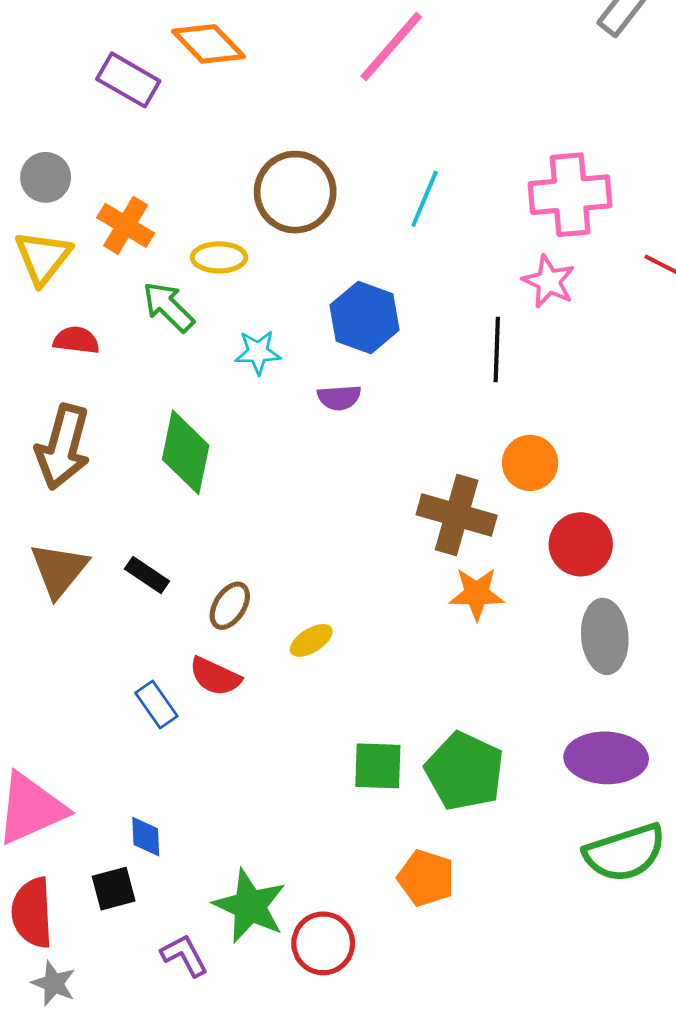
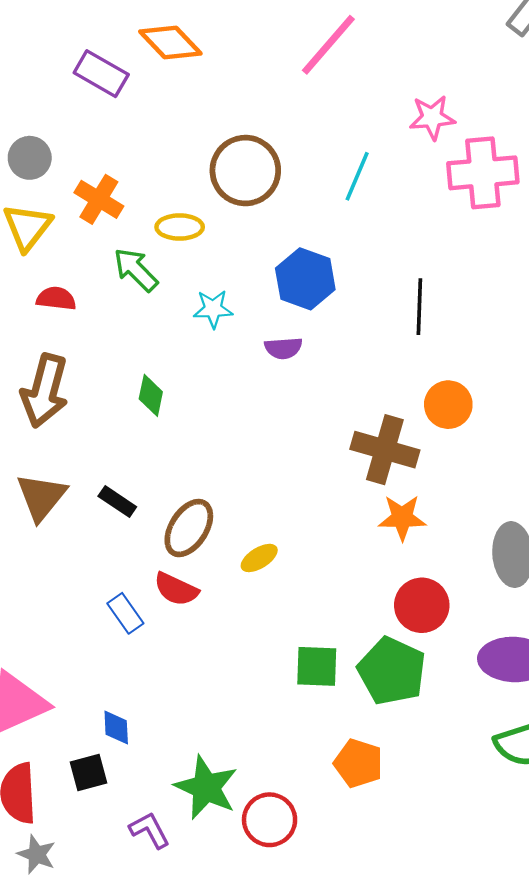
pink star: (549, 281) -> (432, 117), moved, turned -30
green diamond: (186, 452) -> (151, 395), size x0.6
red circle: (581, 544) -> (422, 605), moved
brown ellipse: (230, 606) -> (189, 528), size x1.4

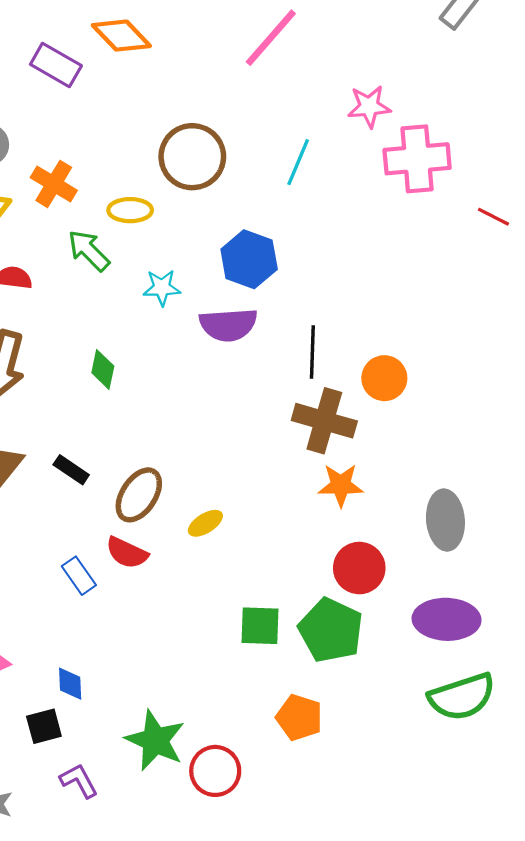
black line: (419, 307) -> (312, 352), moved
purple semicircle: (283, 348) -> (228, 325), size x1.6
purple L-shape: (150, 830) -> (79, 781), moved

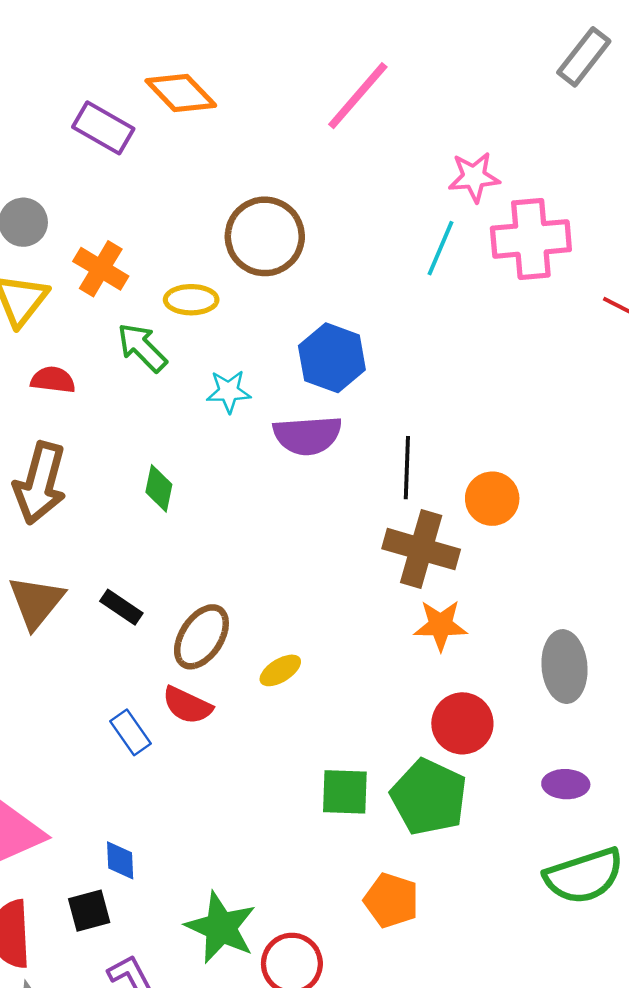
cyan line: (298, 162) -> (440, 248), moved
purple ellipse: (447, 619) -> (566, 784), size x0.6

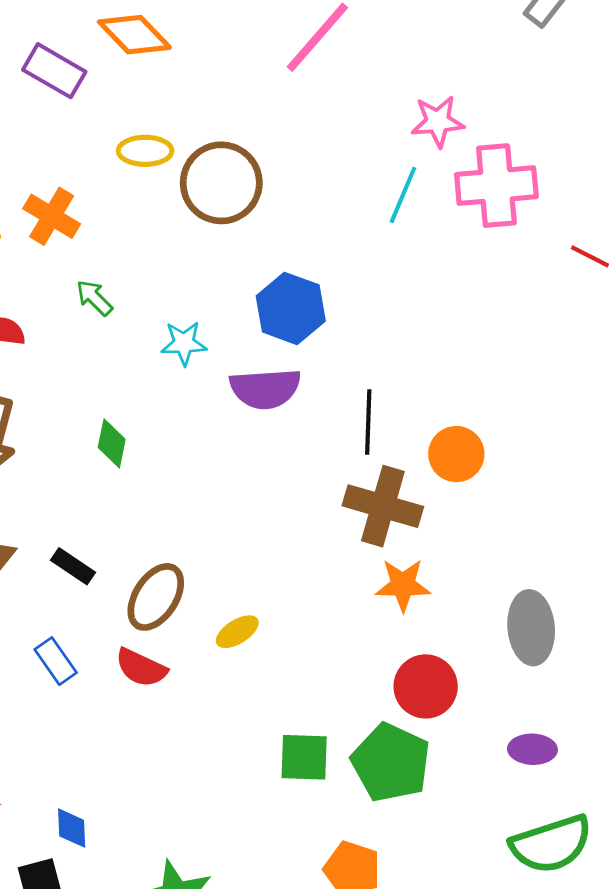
yellow ellipse: (191, 300) -> (145, 151), moved
green arrow: (142, 347) -> (94, 298), size x0.7
blue rectangle: (130, 732) -> (56, 661), moved

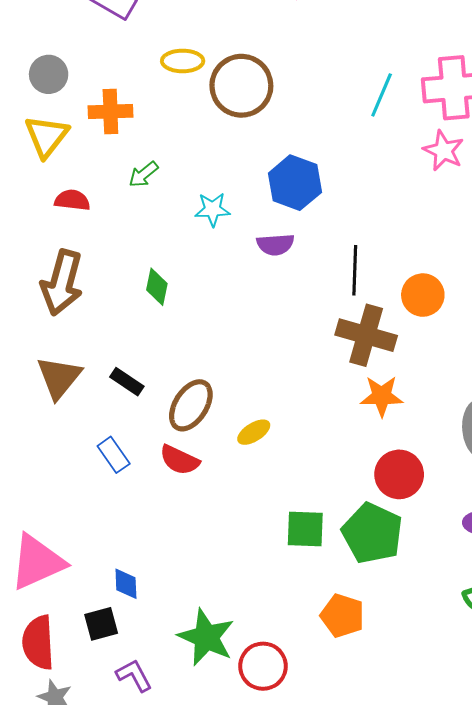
pink star: (438, 121) -> (443, 151), moved, turned 30
orange cross: (52, 216) -> (110, 111), turned -33
green arrow: (94, 298) -> (143, 174), turned -84
purple semicircle: (265, 389) -> (275, 244), size x0.7

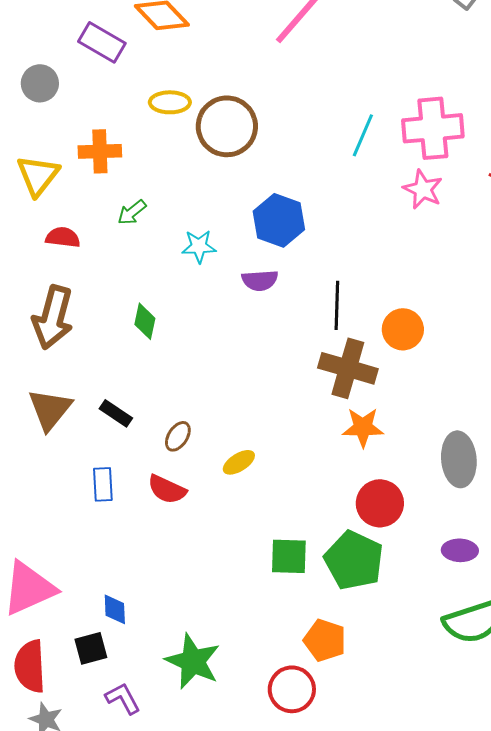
gray circle: (49, 74) -> (40, 83), moved
brown ellipse: (191, 405) -> (178, 436), size x0.6
blue rectangle: (114, 455) -> (103, 484), turned 32
red circle: (263, 666) -> (292, 689), moved

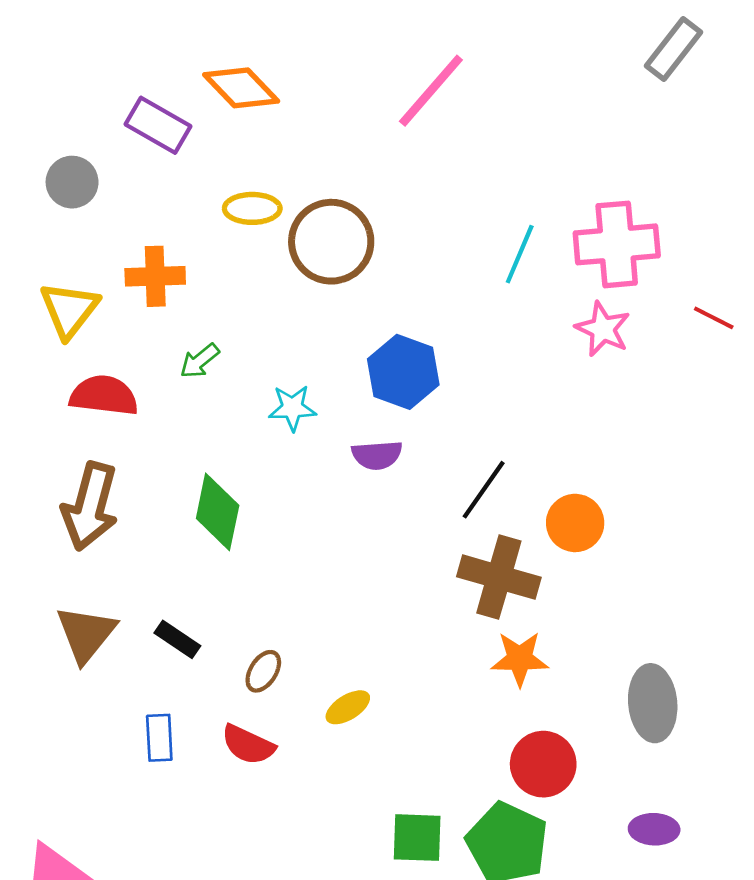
red semicircle: (63, 237) -> (104, 395), size x1.4
black line: (337, 305) -> (484, 490), turned 33
green diamond: (145, 321) -> (218, 512), size x1.5

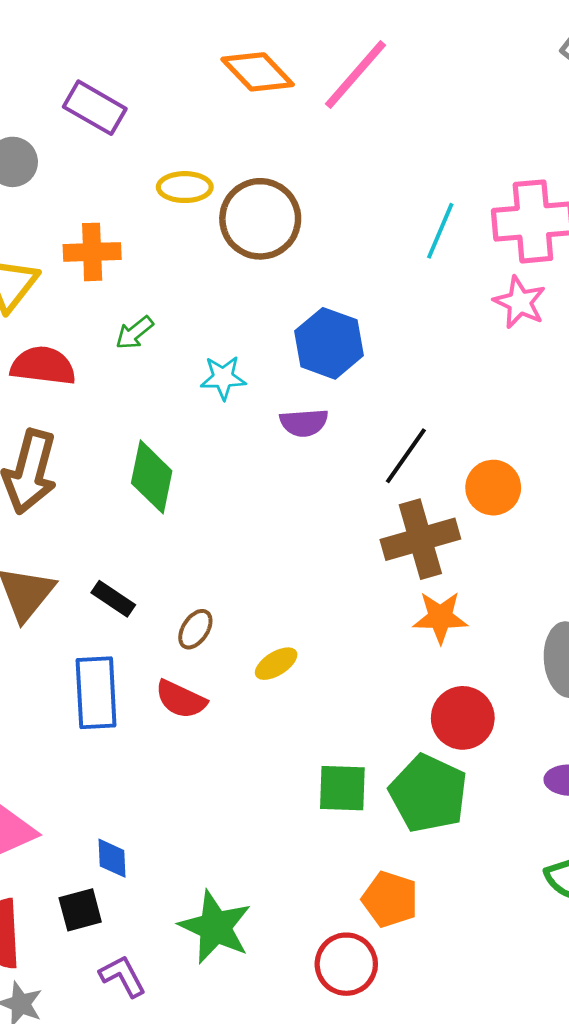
orange diamond: (241, 88) -> (258, 72), moved
brown cross: (499, 577) -> (420, 539), turned -32
blue rectangle: (159, 738) -> (96, 693), size x1.6

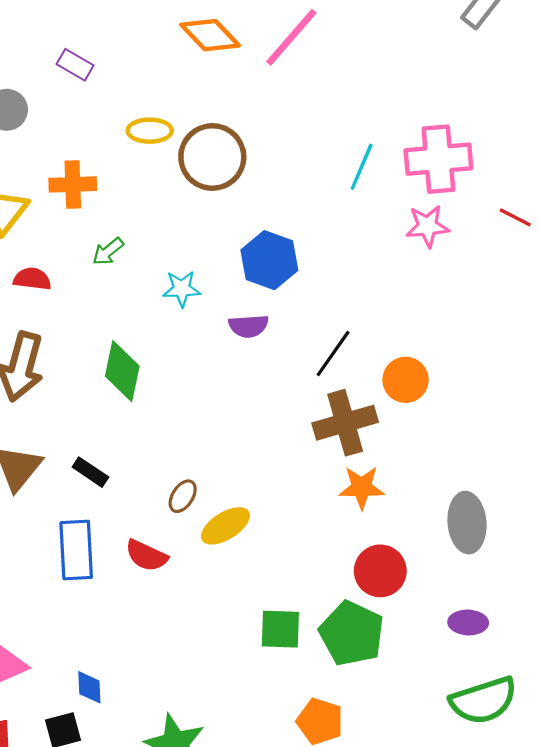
purple rectangle: (95, 108) -> (75, 65), size x0.7
pink star: (520, 302) -> (427, 226), turned -30
red semicircle: (43, 366) -> (32, 279), size x0.7
brown ellipse: (195, 629) -> (183, 496), moved
yellow ellipse: (276, 664) -> (225, 526), size x1.4

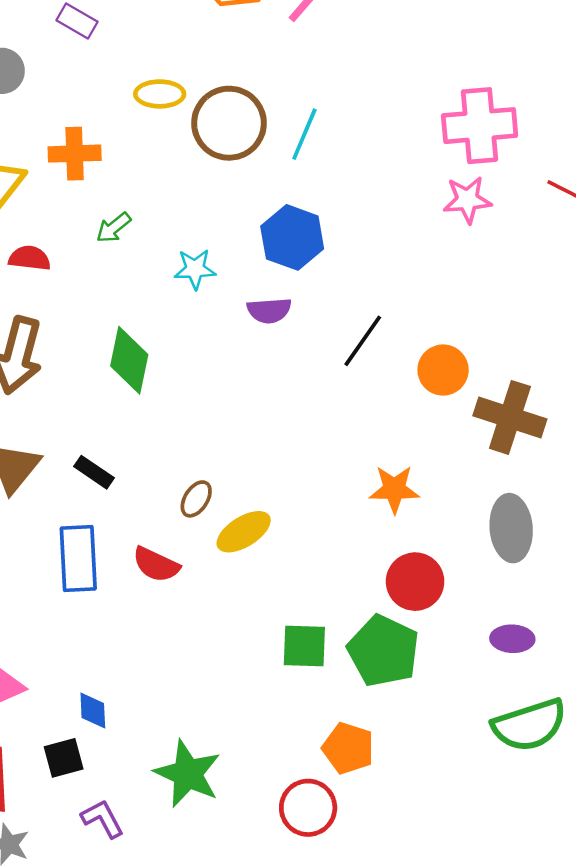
cyan line: (362, 167) -> (304, 134), moved
brown cross: (345, 423) -> (510, 417), moved, turned 34

